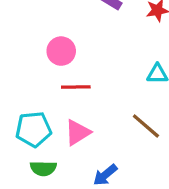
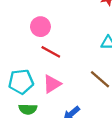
red line: (76, 87) -> (51, 52), turned 30

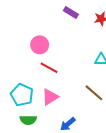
cyan pentagon: (21, 82) -> (22, 95), turned 30

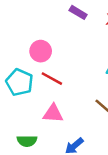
cyan pentagon: (22, 95) -> (19, 82), moved
pink triangle: (50, 97) -> (53, 113), turned 36

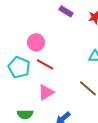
pink triangle: (53, 113) -> (46, 92), turned -36

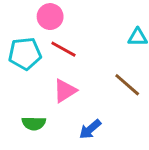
cyan pentagon: (19, 67) -> (25, 54), turned -30

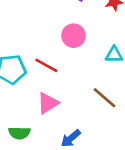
pink circle: (50, 17) -> (73, 36), moved

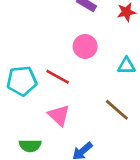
pink triangle: (48, 103) -> (59, 115), turned -45

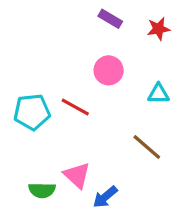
pink triangle: (59, 115) -> (77, 175), moved

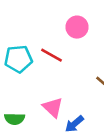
green semicircle: (42, 190) -> (15, 119), moved

